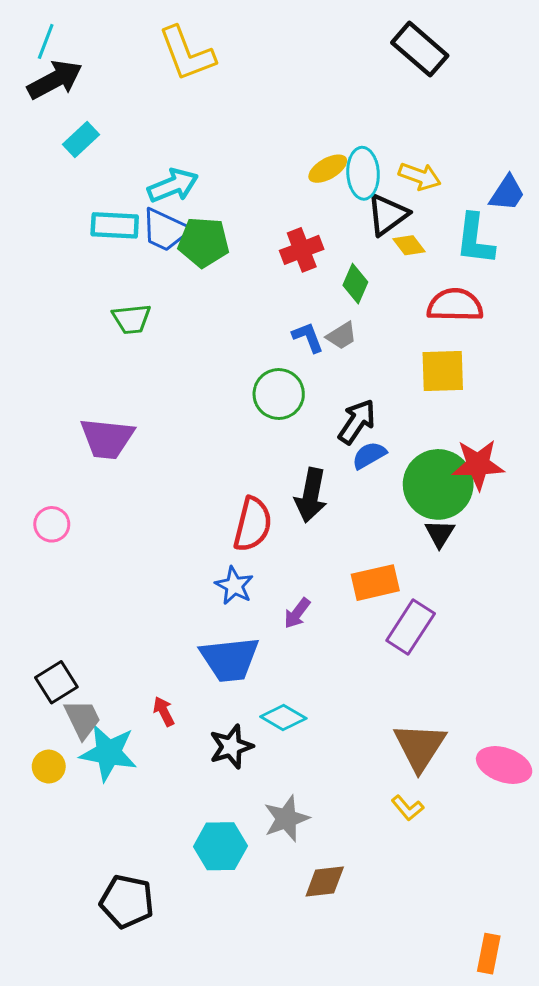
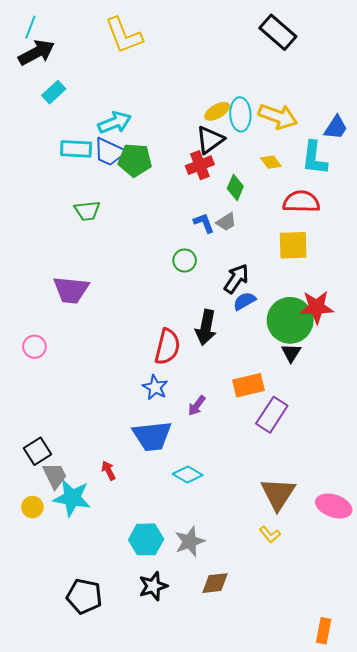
yellow arrow: (420, 176) -> (278, 116), size x1.4
black triangle: (388, 215) -> (210, 140), moved
green circle: (279, 394) -> (185, 260), size x0.7
black star: (231, 747) -> (153, 586), moved
cyan hexagon: (220, 846) -> (146, 539), moved

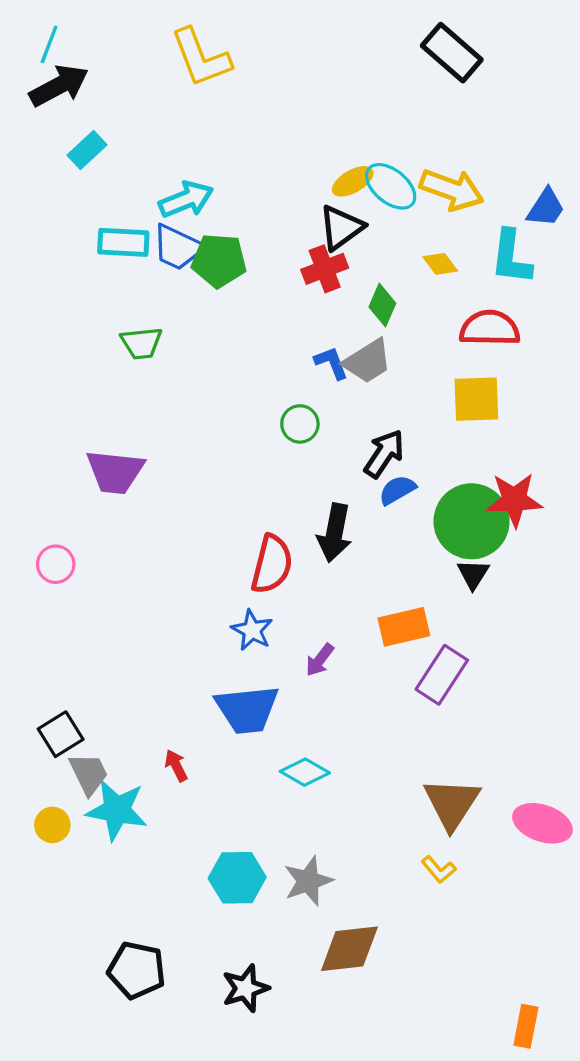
cyan ellipse: (240, 114) -> (391, 186), turned -48
gray trapezoid: (226, 222) -> (368, 361), size x1.5
brown diamond: (215, 583) -> (349, 949), size x1.4
black star: (153, 586) -> (245, 988), moved

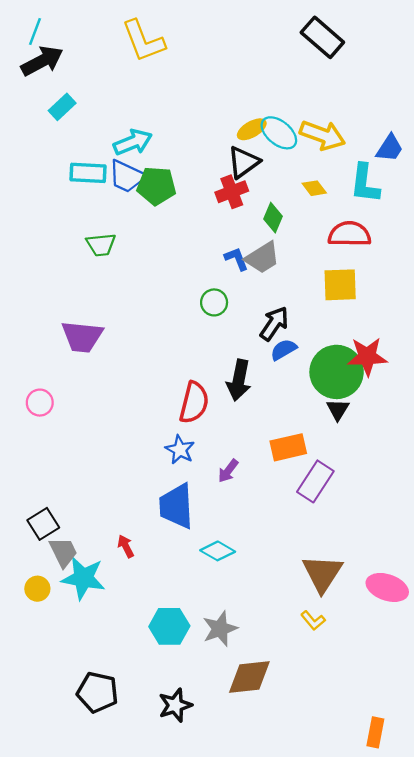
blue trapezoid: (247, 709) -> (176, 506), turned 93

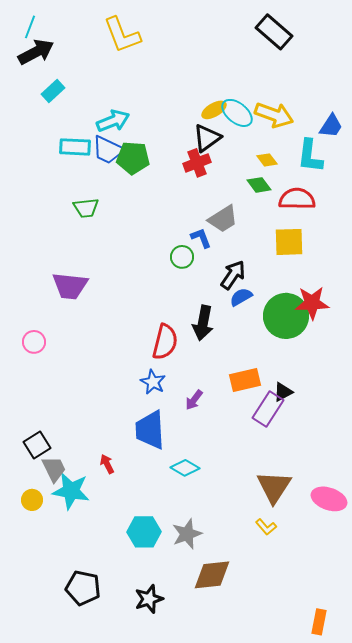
green diamond: (273, 218) -> (259, 185), moved, turned -60
blue L-shape: (236, 259) -> (201, 238), moved
black triangle: (338, 410) -> (283, 392), moved, turned 30

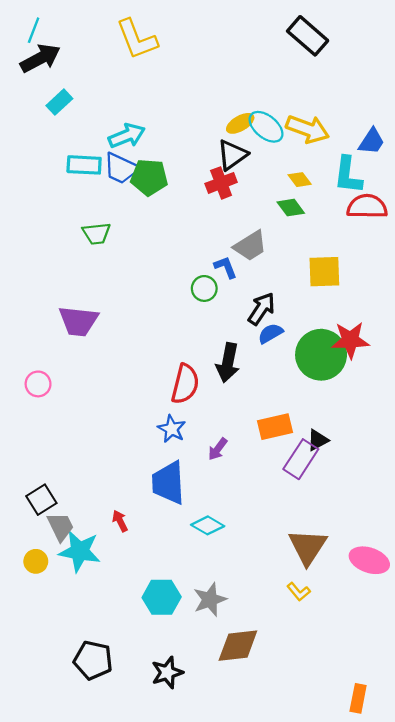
red semicircle: (297, 199) -> (367, 206), moved

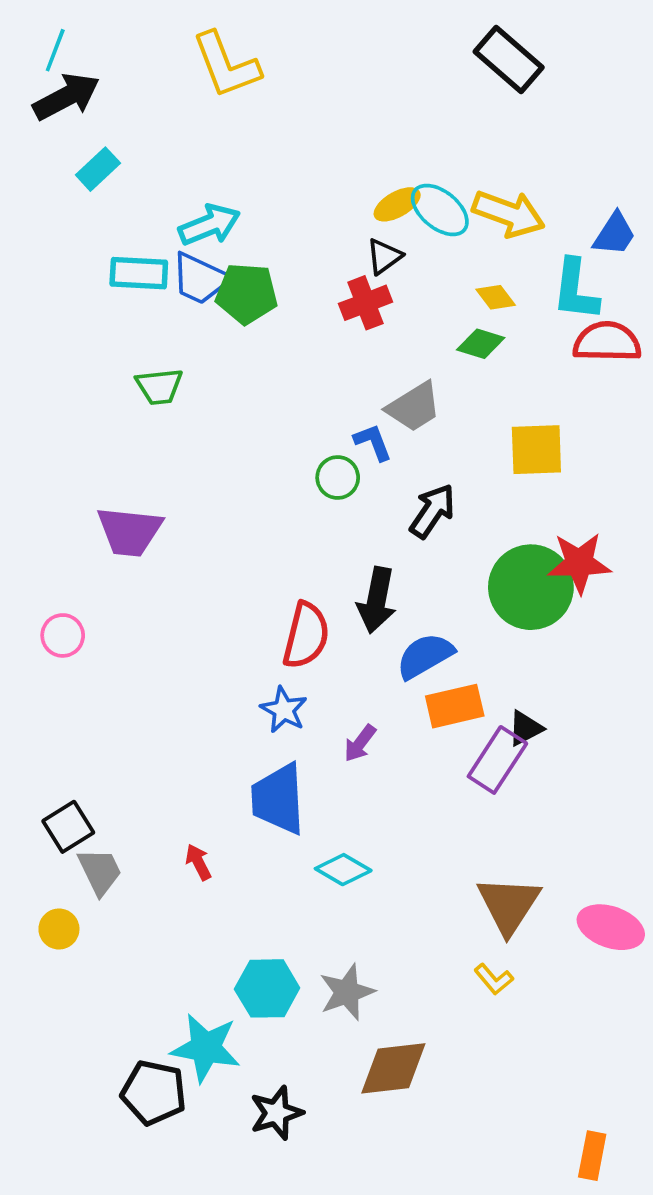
black triangle: (232, 155) -> (384, 256), size x0.7
green diamond: (291, 208) -> (481, 344), turned -36
blue semicircle: (270, 333) -> (425, 656), moved, size x1.4
cyan star: (80, 551) -> (206, 1048), moved

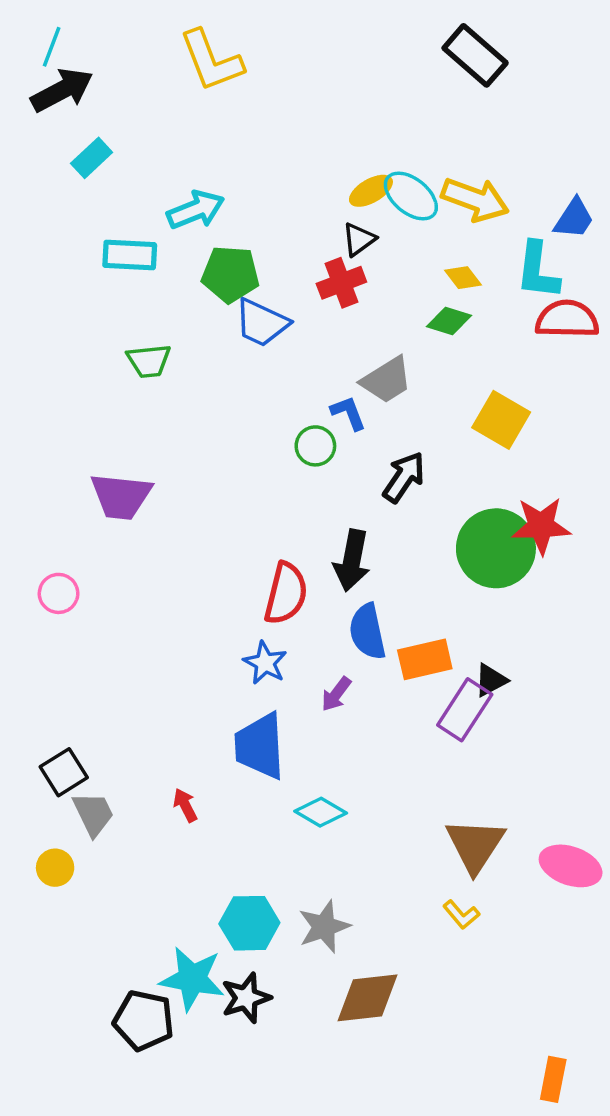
blue trapezoid: (200, 279) -> (262, 323), moved
yellow square: (536, 450) -> (501, 420), turned 32
blue semicircle: (425, 656) -> (367, 632), moved, turned -72
black star: (276, 1113) -> (246, 998), moved

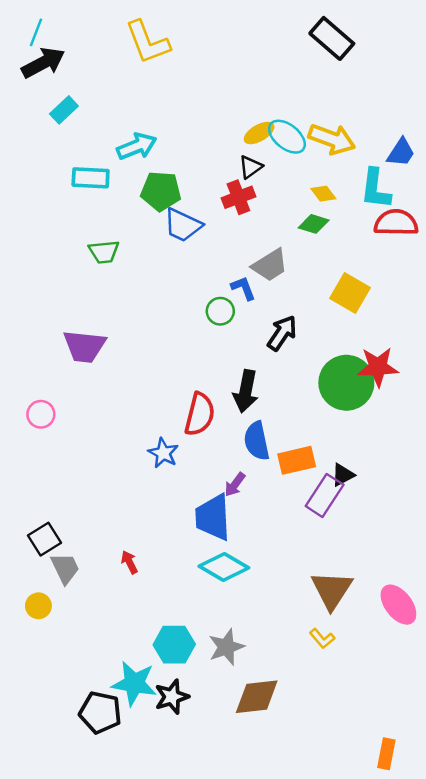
blue star: (265, 663) -> (163, 453), moved
blue trapezoid: (260, 746) -> (213, 517), moved
cyan diamond: (321, 812) -> (224, 567), size x1.4
pink ellipse: (571, 866) -> (398, 605), turned 33

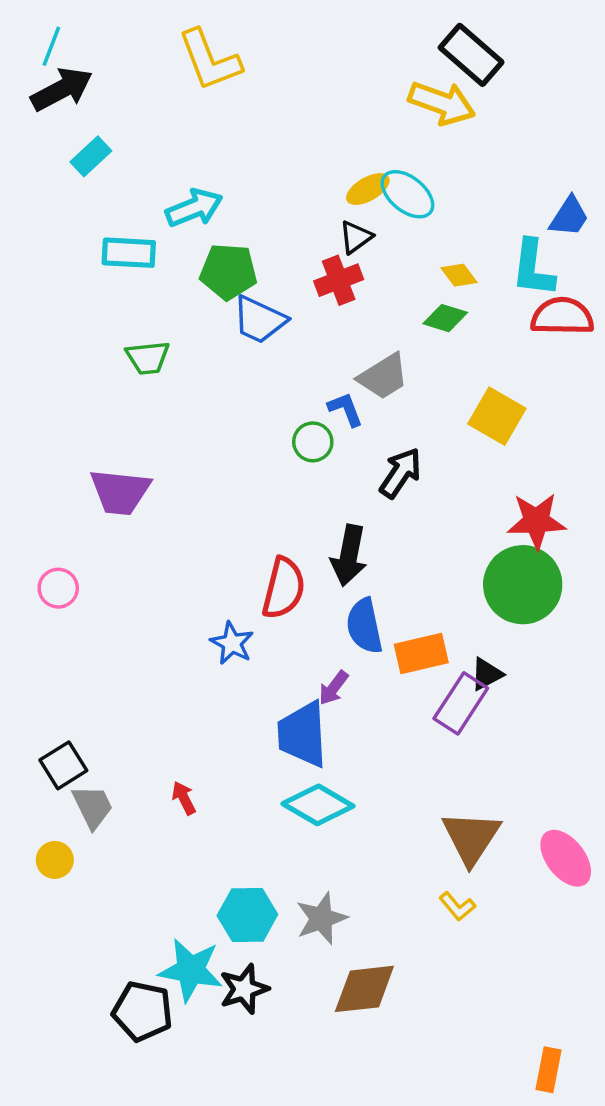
yellow arrow: (332, 139) -> (442, 103), moved
green circle: (346, 383) -> (523, 585), moved

